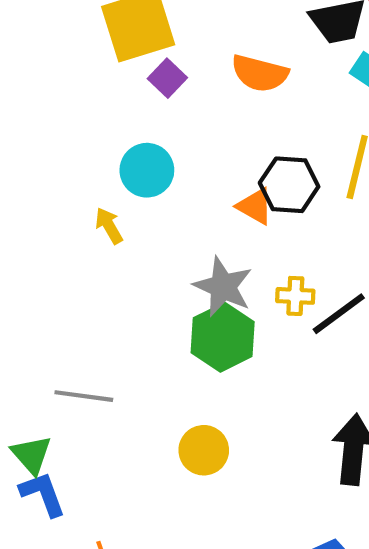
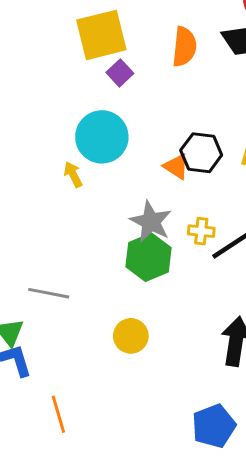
orange semicircle: (260, 73) -> (184, 47), moved, turned -102
cyan circle: (147, 170) -> (102, 137), size x1.4

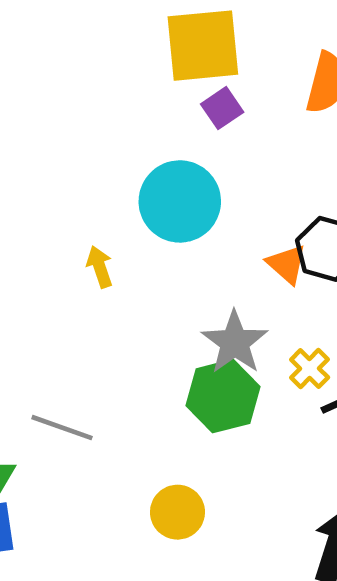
yellow arrow: (73, 174) -> (100, 267), moved
yellow cross: (201, 231) -> (310, 368), turned 30

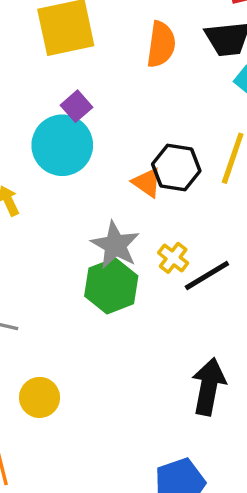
purple square: (222, 108) -> (77, 106), moved
yellow circle: (177, 512) -> (40, 397), moved

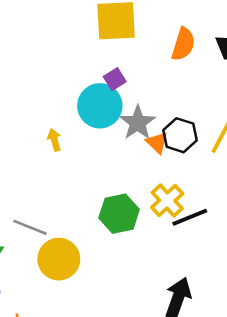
gray star: (115, 245) -> (138, 123), moved
yellow cross: (173, 258) -> (167, 200), size x1.5
yellow circle: (40, 397) -> (59, 259), moved, size x1.4

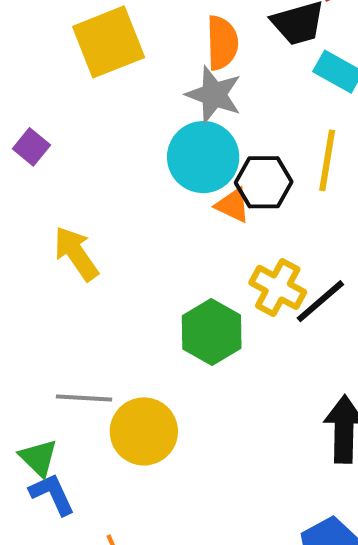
purple square: (115, 79) -> (31, 147), moved
cyan circle: (100, 106) -> (203, 157), moved
gray star: (138, 123) -> (214, 95), moved
yellow arrow: (54, 140) -> (76, 253), size x1.6

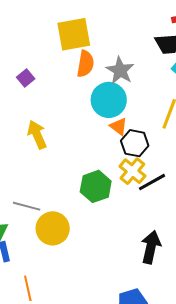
orange semicircle: (222, 43) -> (85, 64), moved
black hexagon: (264, 182) -> (135, 143), moved

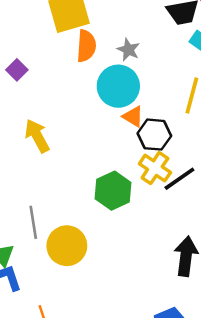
gray star: (120, 70) -> (128, 50), size x0.7
gray line: (27, 206) -> (33, 222), turned 72

